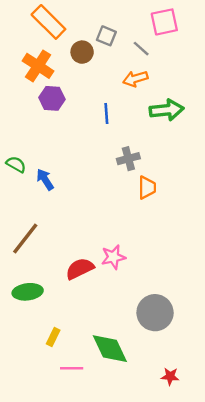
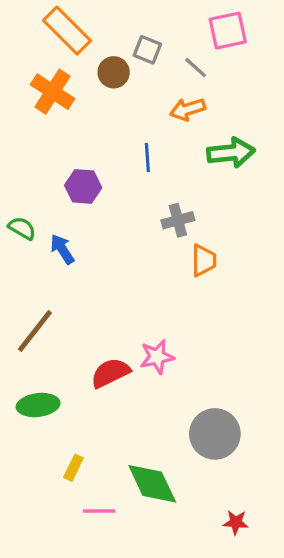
purple hexagon: (52, 98) -> (83, 186), moved

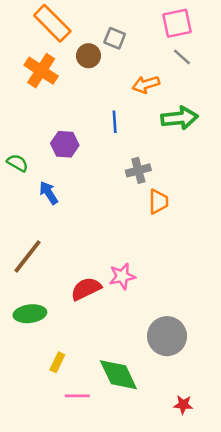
gray line: (196, 67) -> (182, 57), moved
green semicircle: (22, 228) -> (17, 163), moved

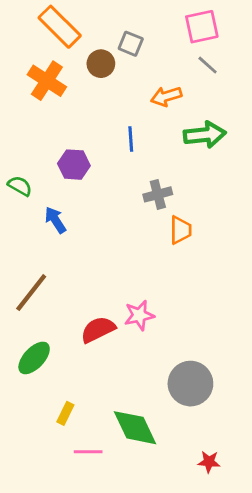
green ellipse: (30, 314) -> (34, 358), turned -40

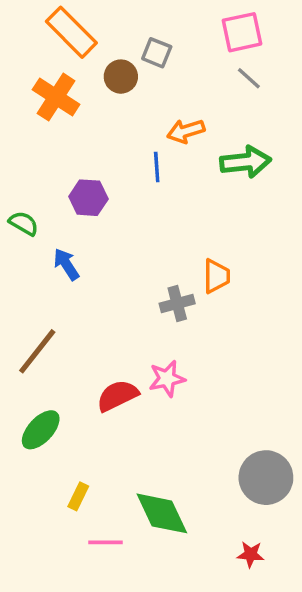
orange arrow: (166, 96) -> (186, 131), moved
gray cross: (158, 194) -> (177, 304), moved
gray circle: (190, 384) -> (266, 478), moved

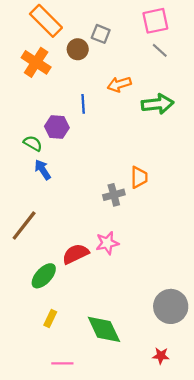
blue line: (157, 167) -> (83, 104), moved
green semicircle: (24, 223) -> (33, 143), moved
green ellipse: (41, 430) -> (44, 276), moved
pink line: (106, 542) -> (62, 363), moved

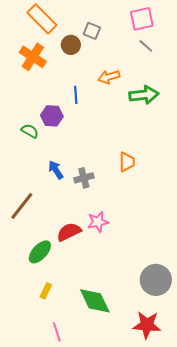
blue arrow: (43, 170) -> (56, 170), moved
gray cross: (114, 195) -> (84, 178), moved
red star: (161, 356) -> (147, 325), size x1.8
pink line: (62, 363) -> (57, 332), turned 72

